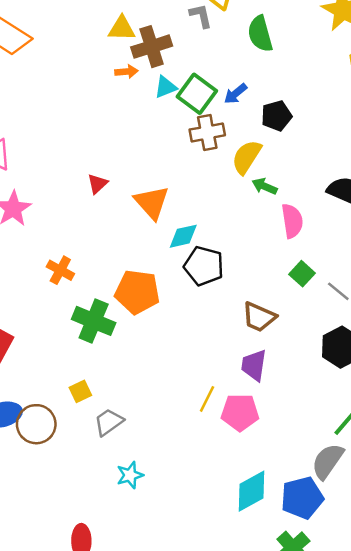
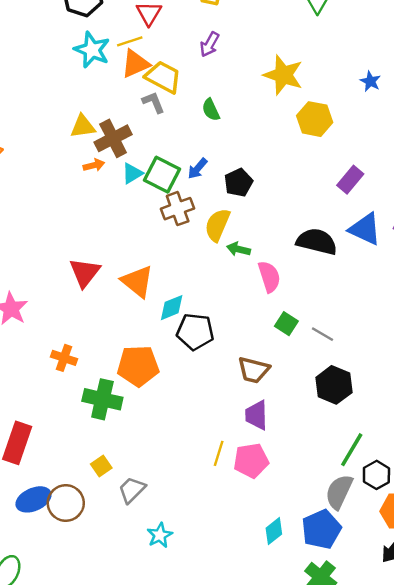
green semicircle: (260, 34) -> (211, 110), size x0.7
red triangle: (97, 184) -> (85, 273), size x1.6
cyan diamond: (251, 491) -> (274, 531), size x0.7

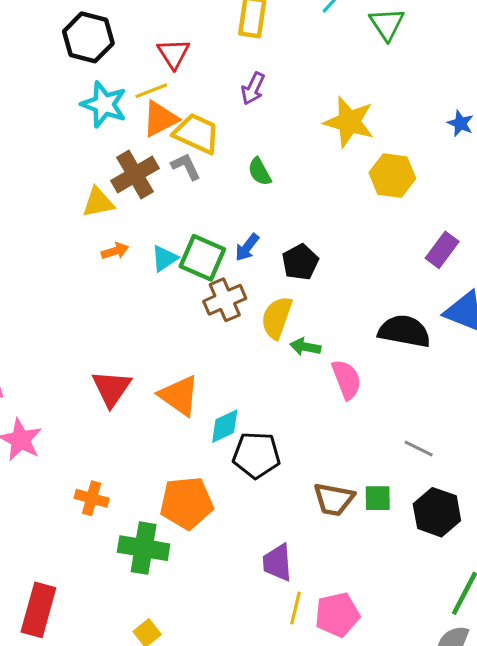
brown cross: (113, 138) -> (135, 174), moved
green square: (286, 324) -> (378, 498), moved, turned -30
purple trapezoid: (256, 415) -> (277, 563), moved

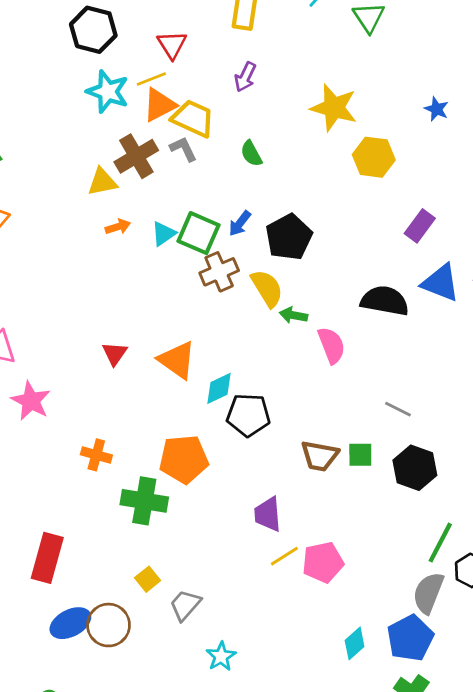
black pentagon: (300, 262) -> (289, 237), size x1.4
yellow semicircle: (277, 318) -> (267, 288), turned 129
red triangle: (111, 388) -> (115, 353), size x0.7
yellow line: (295, 608) -> (284, 556), turned 44

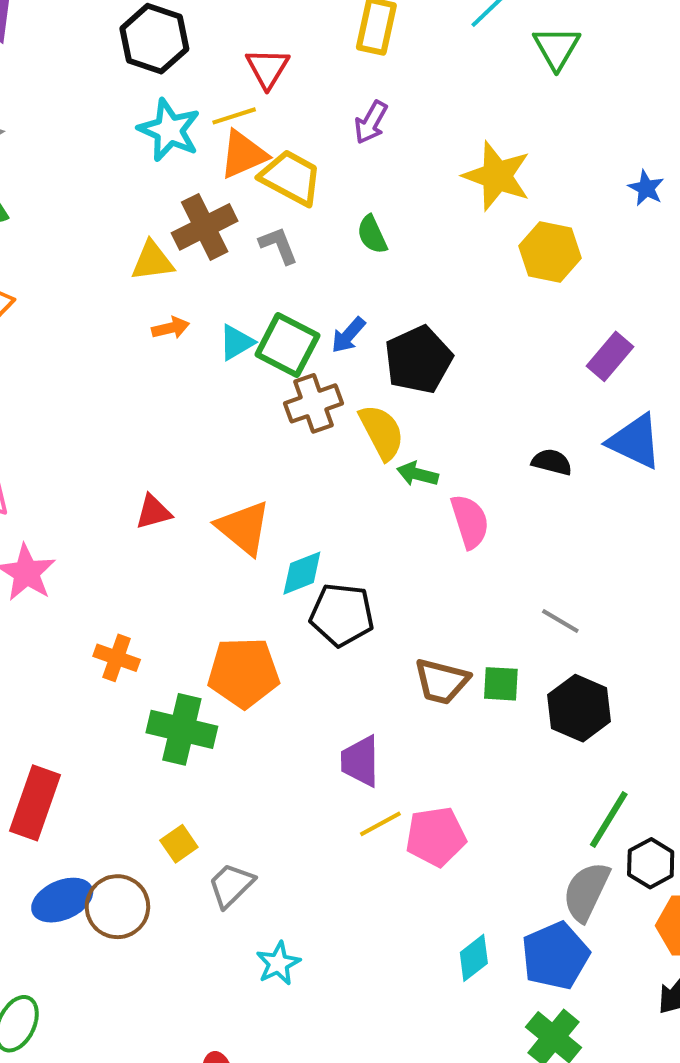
gray L-shape: (183, 149) -> (278, 245), moved
black semicircle: (385, 301) -> (552, 462), size x0.6
red triangle: (115, 353) -> (153, 512), turned 36

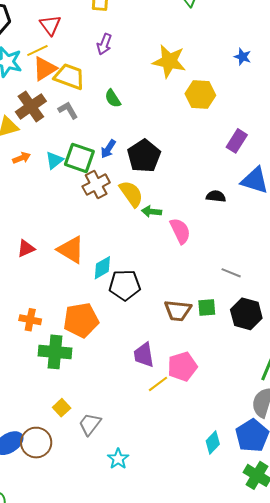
orange cross: (117, 658) -> (30, 320), moved
pink pentagon: (436, 837) -> (182, 367), moved

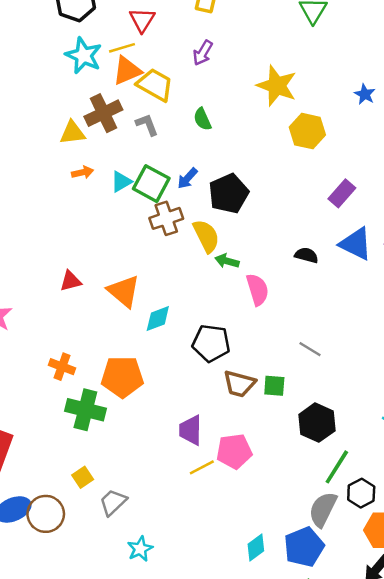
black pentagon: (125, 285) -> (211, 343), moved
black hexagon: (246, 314) -> (317, 423), moved

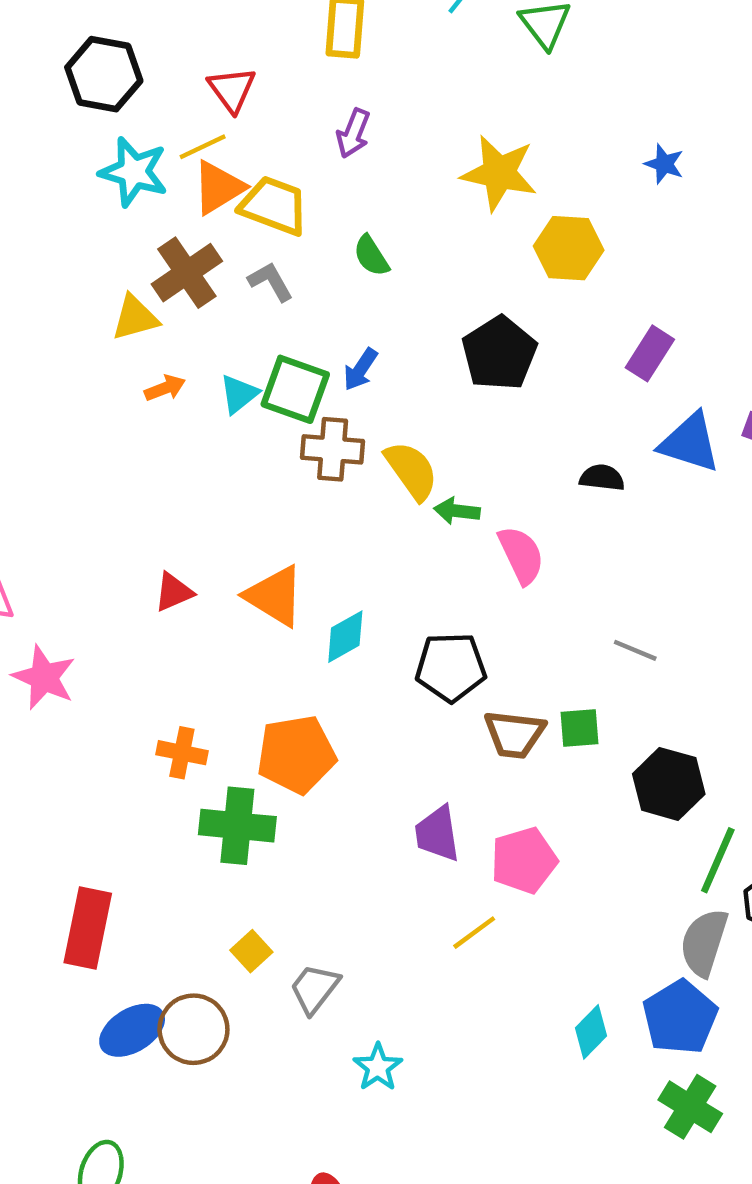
black pentagon: (229, 194) -> (499, 353), moved
brown cross: (166, 218) -> (333, 449), turned 32
yellow line: (202, 467) -> (474, 933), moved

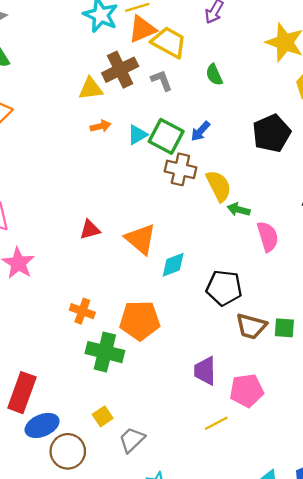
blue ellipse: (132, 1030) -> (42, 425), moved

